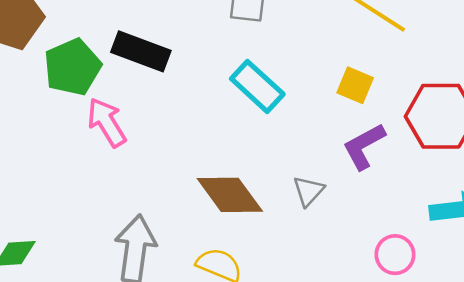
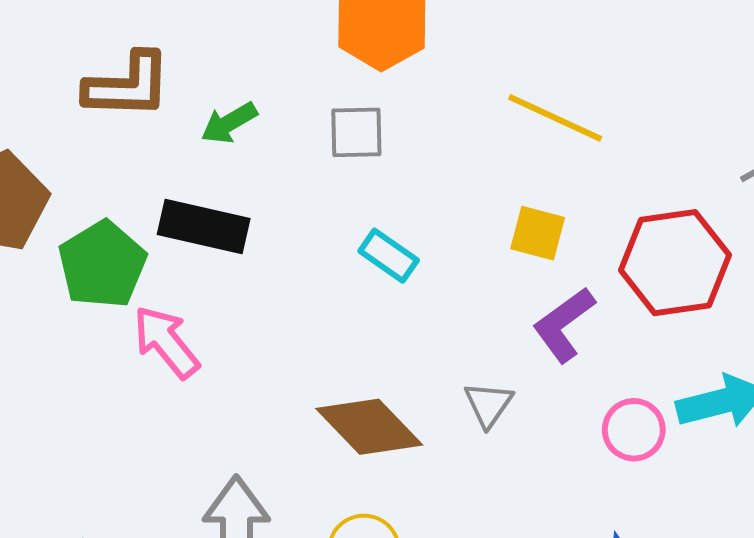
cyan rectangle: (257, 86) -> (389, 256), size x0.7
pink circle: (395, 255) -> (634, 430), moved

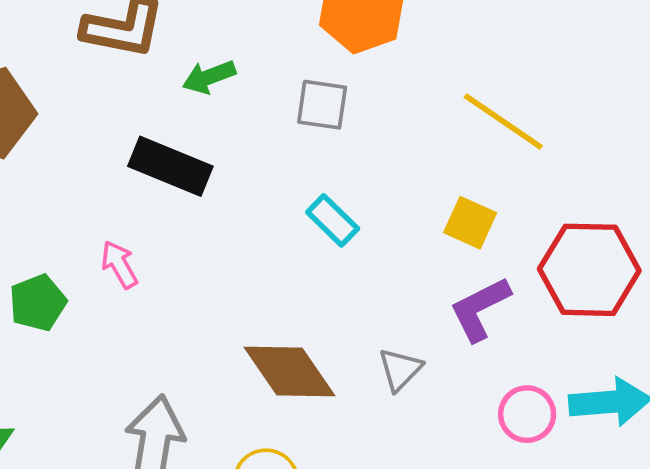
green pentagon: (102, 265) -> (38, 303), moved, size x0.7
pink arrow: (166, 342) -> (119, 265), size x0.7

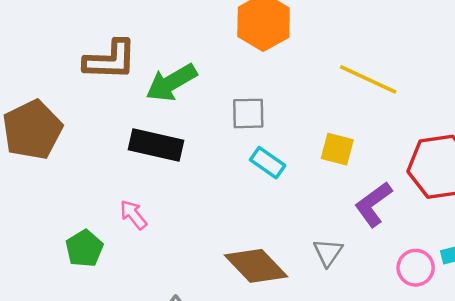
green arrow: (209, 77) -> (171, 83), size x1.5
gray square: (322, 105) -> (248, 113), moved
yellow square: (470, 223) -> (337, 149), moved

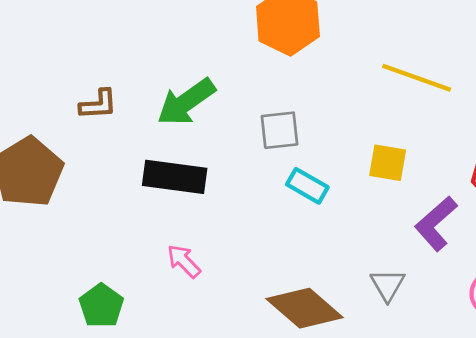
brown L-shape: (110, 60) -> (98, 104), moved, size x0.6
pink arrow: (133, 215) -> (184, 261), moved

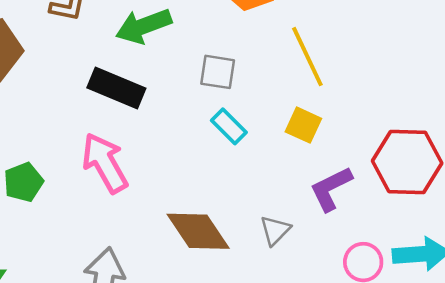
yellow line: (417, 78) -> (307, 57), moved, turned 30
pink arrow: (184, 261) -> (105, 163), size x1.8

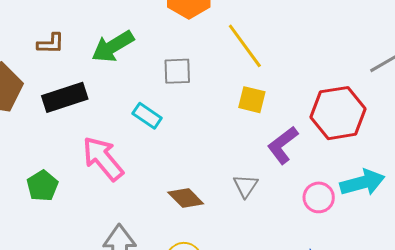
black rectangle: (116, 88) -> (65, 97), moved, turned -30
cyan rectangle: (229, 126) -> (147, 116), moved
brown diamond: (198, 231) -> (186, 198), size x0.7

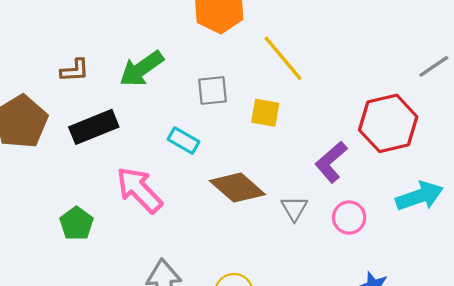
yellow square: (252, 100) -> (265, 113), moved
pink circle: (319, 197) -> (349, 218), moved
brown diamond: (186, 198) -> (237, 188), moved, size x1.4

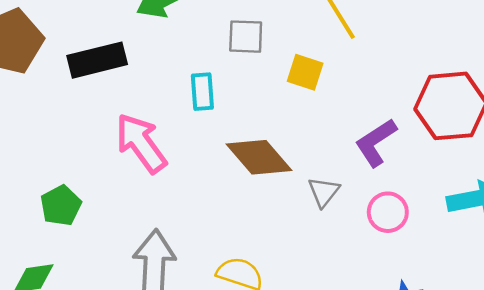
cyan rectangle: (184, 141) -> (202, 92), turned 48
green pentagon: (76, 224) -> (61, 205), moved

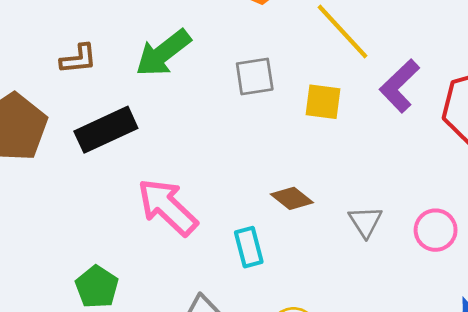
cyan rectangle: (202, 92) -> (249, 247), moved
purple L-shape: (376, 142) -> (399, 86), moved
brown diamond: (259, 157) -> (292, 198), size x0.6

